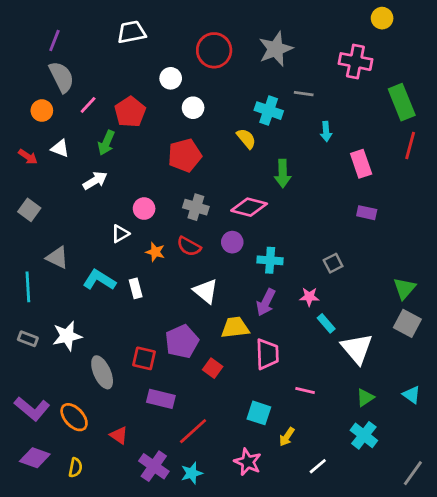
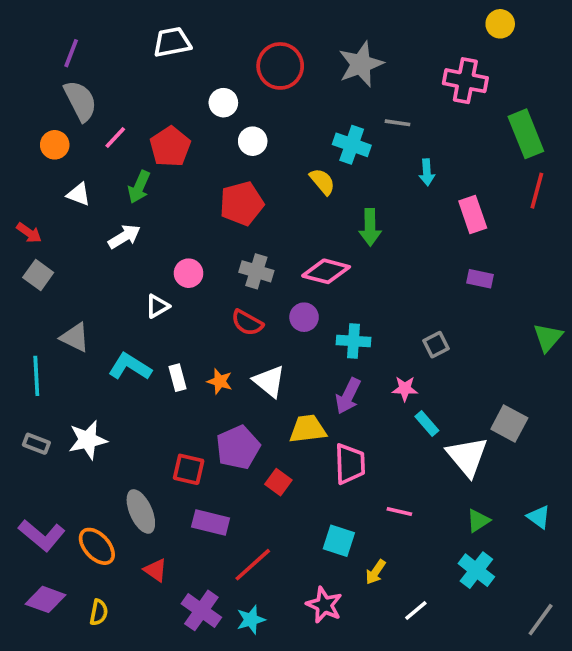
red arrow: (28, 157) -> (29, 233), moved
orange star: (155, 252) -> (220, 381), moved
green triangle: (404, 288) -> (548, 337), moved
gray square: (407, 323) -> (509, 423), moved
gray ellipse: (102, 372) -> (141, 511), moved

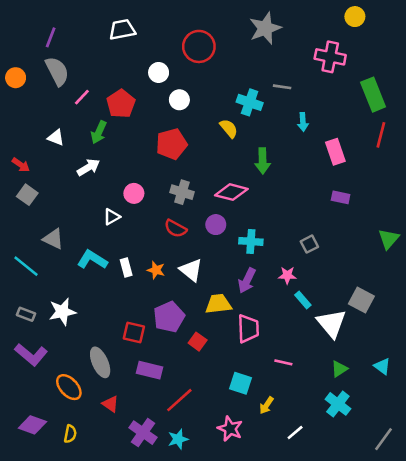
gray star: (361, 64) -> (265, 28), moved
orange circle: (55, 145) -> (16, 78), moved
cyan line: (36, 376) -> (26, 266), turned -48
purple L-shape: (42, 535) -> (31, 355), moved

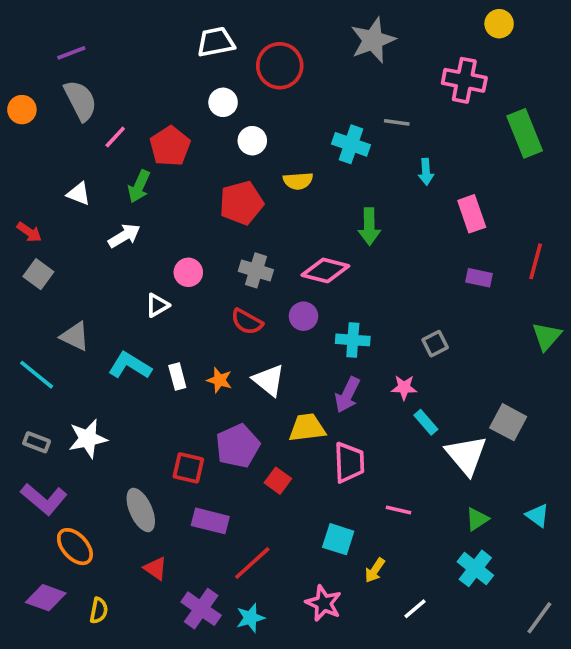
white trapezoid: (122, 30) -> (216, 42), moved
purple line: (51, 37) -> (71, 53), turned 48
yellow semicircle: (229, 128) -> (298, 181), moved, turned 126
red line: (381, 135) -> (536, 261), moved
orange ellipse: (69, 387) -> (75, 547), moved

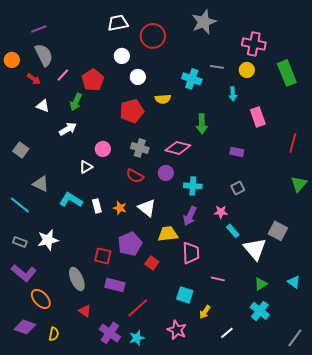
yellow circle: (499, 24) -> (247, 70), moved
red arrow: (29, 232) -> (34, 79), moved
purple rectangle: (479, 278) -> (237, 152), moved

